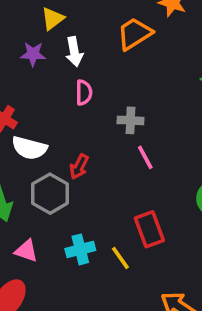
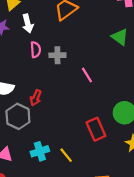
gray cross: (131, 120) -> (57, 55), moved
pink line: (145, 157) -> (87, 75), moved
red rectangle: (149, 229) -> (96, 129), moved

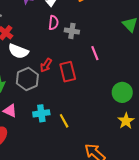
red rectangle: (96, 129) -> (68, 72), moved

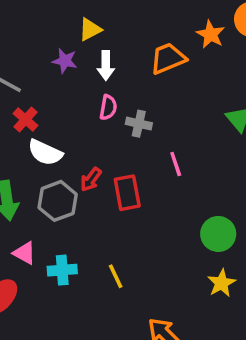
cyan cross: (41, 113) -> (62, 270), moved

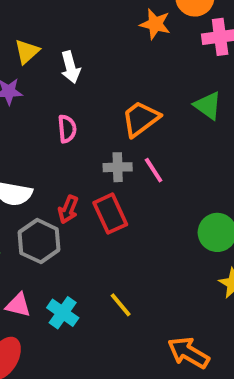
orange trapezoid: (168, 58) -> (141, 119), moved
white arrow: (106, 66) -> (70, 67), moved
gray cross: (139, 124) -> (118, 167), moved
cyan cross: (62, 270) -> (63, 313), turned -36

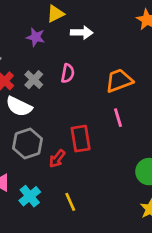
white arrow: (70, 67) -> (82, 33), turned -90
gray cross: (118, 167) -> (34, 80), moved, turned 30
red arrow: (68, 209) -> (57, 159), moved

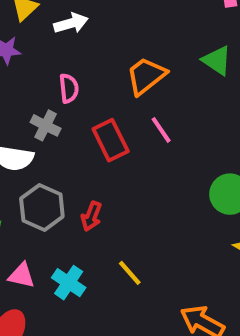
gray cross: (34, 80) -> (46, 125), moved
red rectangle: (81, 139) -> (111, 140), moved

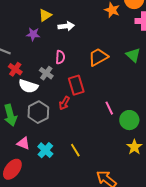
pink line: (161, 130) -> (109, 108), moved
red arrow: (91, 216) -> (64, 103), moved

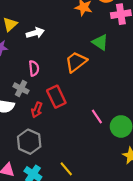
green triangle: (133, 55) -> (100, 42), moved
red arrow: (64, 103) -> (37, 110), moved
gray hexagon: (38, 112) -> (29, 142), moved

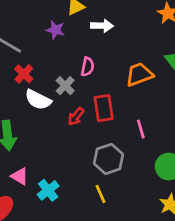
pink line: (97, 117) -> (141, 129), moved
gray hexagon: (29, 142) -> (109, 159), moved
yellow line: (66, 169) -> (100, 194), moved

